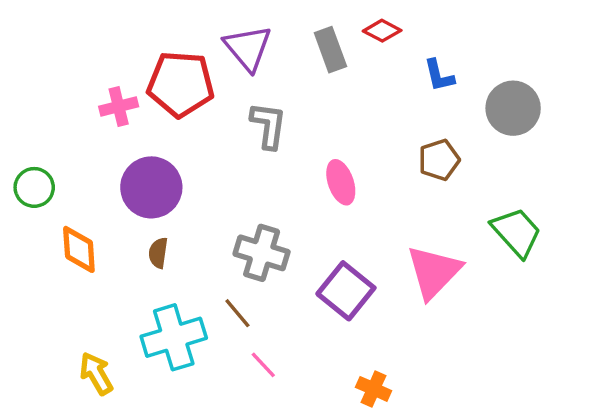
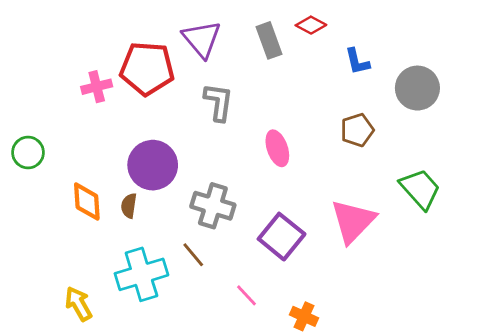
purple circle: (151, 187) -> (153, 165), moved
orange diamond: (79, 249) -> (87, 202), moved
pink line: (263, 365) -> (247, 295), moved

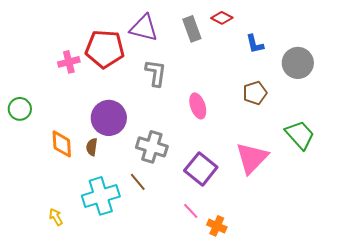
purple triangle: (202, 39) -> (144, 28), turned -36
pink line: (247, 295) -> (191, 211), moved
yellow arrow: (78, 304) -> (56, 217), size x0.7

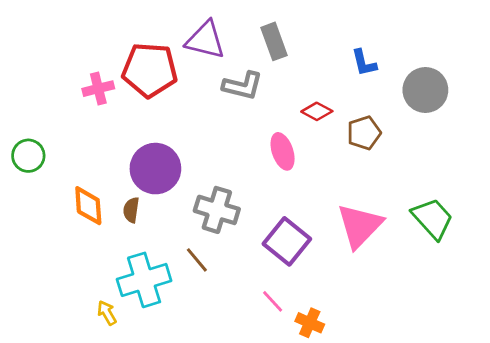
red diamond: (222, 18) -> (317, 111), moved
gray L-shape: (156, 73) -> (243, 86), moved, turned 96
green trapezoid: (300, 135) -> (433, 219), moved
yellow arrow: (56, 217) -> (107, 313), moved

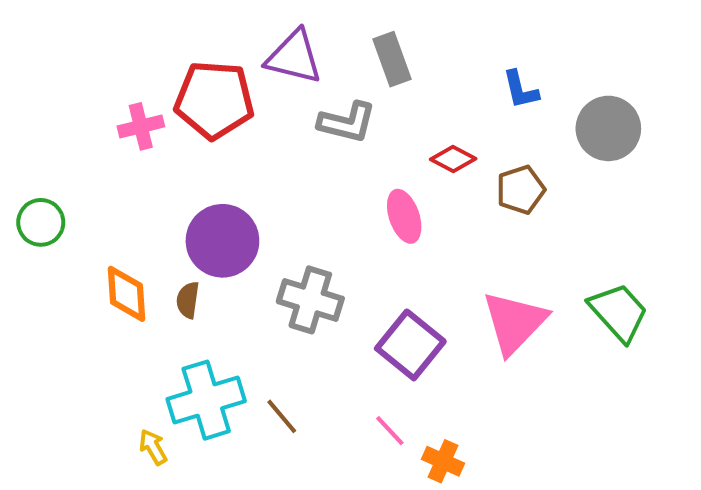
brown line: (197, 260) -> (282, 416), moved

